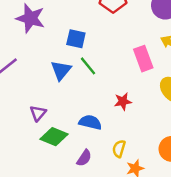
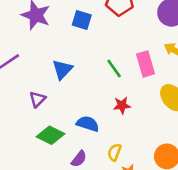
blue square: (76, 39) -> (82, 20), moved
green line: (88, 66) -> (114, 68), moved
purple triangle: (38, 113) -> (37, 99), moved

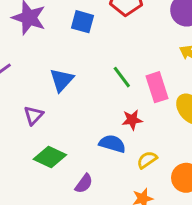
pink rectangle: (145, 64) -> (157, 87), moved
blue semicircle: (88, 124) -> (112, 144), moved
yellow semicircle: (114, 152) -> (147, 160), moved, turned 36

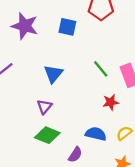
purple triangle: (34, 115) -> (44, 107), moved
blue semicircle: (112, 144) -> (96, 134), moved

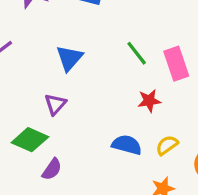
green diamond: (47, 135) -> (30, 140), moved
purple semicircle: (75, 155) -> (52, 169), moved

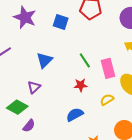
red star: (149, 101) -> (81, 85), moved
blue semicircle: (127, 145) -> (75, 115), turned -48
yellow semicircle: (167, 145) -> (107, 100), moved

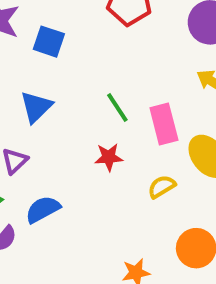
blue square: (61, 22) -> (49, 42), moved
blue semicircle: (75, 115) -> (43, 209), moved

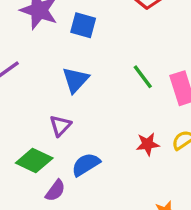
red star: (109, 157) -> (148, 144), moved

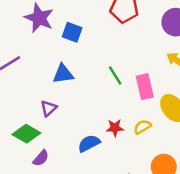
blue triangle: (76, 80) -> (63, 74), turned 35
blue semicircle: (86, 164) -> (89, 143), moved

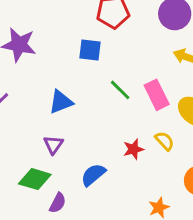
blue square: (72, 32) -> (90, 50), moved
yellow semicircle: (143, 127) -> (164, 141), turned 90
blue semicircle: (89, 143) -> (93, 175), moved

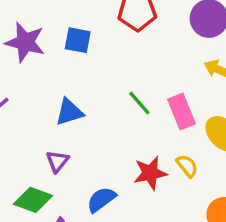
blue square: (90, 50) -> (78, 40), moved
red star: (133, 149) -> (150, 173), size x1.4

